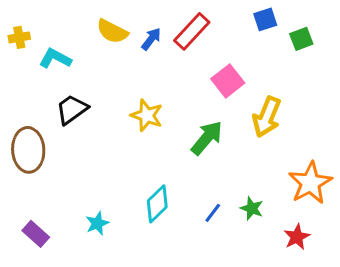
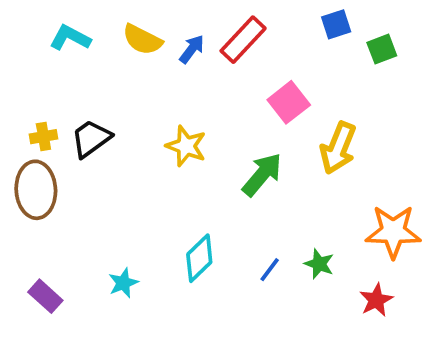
yellow cross: (19, 37) -> (43, 137), moved
cyan L-shape: (55, 58) -> (70, 38), moved
orange star: (310, 183) -> (393, 232), turned 30

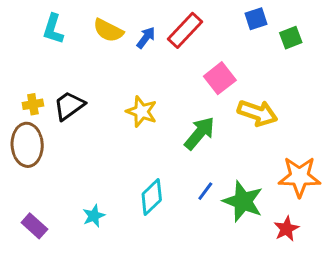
cyan L-shape: (70, 38) -> (53, 29), turned -100
yellow arrow: (338, 148) -> (257, 113), turned -93
green star: (319, 264) -> (243, 201), size x1.8
blue line: (270, 270) -> (205, 191), moved

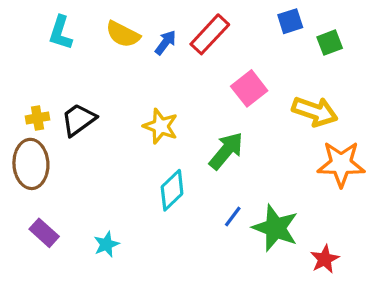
yellow arrow: (257, 113) -> (315, 111), moved
orange star: (299, 177) -> (341, 164), moved
cyan diamond: (152, 197) -> (172, 190), moved
purple rectangle: (34, 226) -> (44, 233), moved

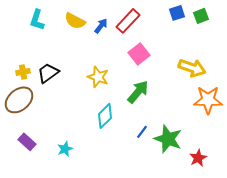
green square: (330, 43) -> (201, 16), moved
pink square: (249, 88) -> (139, 54), moved
brown ellipse: (31, 164) -> (19, 100), turned 52

